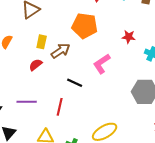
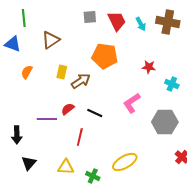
pink L-shape: (102, 64) -> (132, 103), moved
red semicircle: (36, 65) -> (68, 109), moved
purple line: (27, 102) -> (47, 119), moved

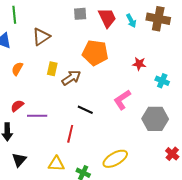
red semicircle: (68, 109) -> (17, 106), moved

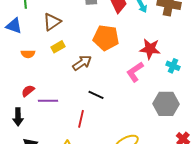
red star: (139, 64) -> (150, 49), size x1.5
orange semicircle: (17, 69) -> (28, 54), turned -120
yellow rectangle: (52, 69) -> (58, 47), moved, turned 48
pink L-shape: (122, 100) -> (135, 72), moved

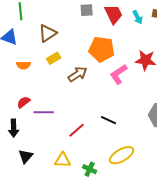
pink L-shape: (135, 72) -> (119, 74), moved
black line: (96, 95) -> (109, 120), moved
red line: (81, 119) -> (77, 130), turned 36

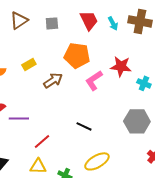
gray square: (87, 10) -> (52, 23), moved
brown triangle: (48, 33) -> (19, 20), moved
red line: (77, 130) -> (42, 141), moved

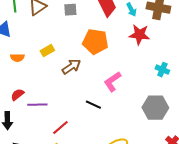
red star: (121, 66) -> (139, 35), moved
pink L-shape: (94, 80) -> (112, 82), moved
black line: (84, 126) -> (93, 105), moved

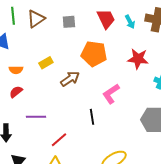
red star: (139, 35) -> (138, 59), moved
red semicircle: (17, 95) -> (16, 92), moved
black line: (93, 105) -> (92, 117), turned 56

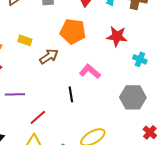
yellow rectangle: (46, 63) -> (25, 40), turned 48
pink L-shape: (111, 94) -> (90, 71), turned 75

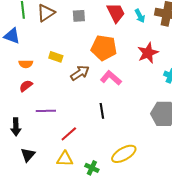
red star: (117, 36) -> (148, 53), turned -30
pink L-shape: (90, 71) -> (111, 78), moved

